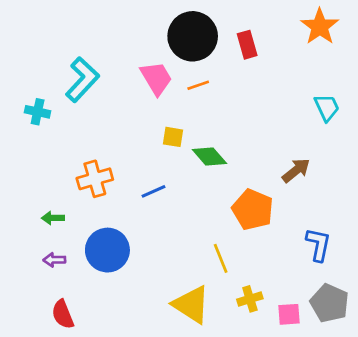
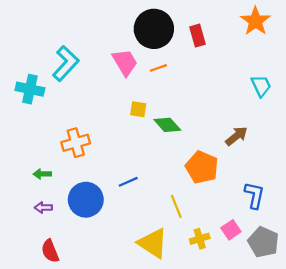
cyan cross: (38, 112) -> (30, 89), size x1.4
blue line: (154, 191) -> (128, 182), moved
pink square: (289, 314) -> (231, 230), moved, turned -30

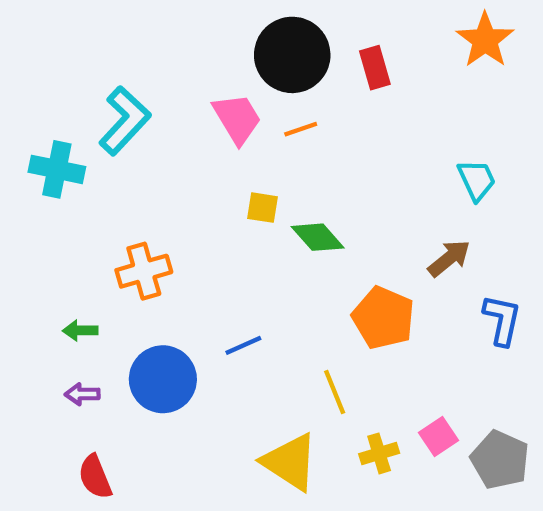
cyan trapezoid: (261, 86) -> (477, 180), moved
blue L-shape: (254, 195) -> (502, 320), moved

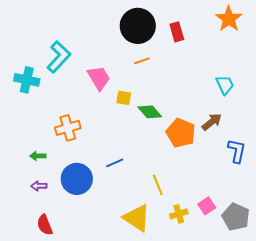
pink trapezoid: (237, 119) -> (99, 78), moved
orange pentagon: (383, 318) -> (181, 133), moved

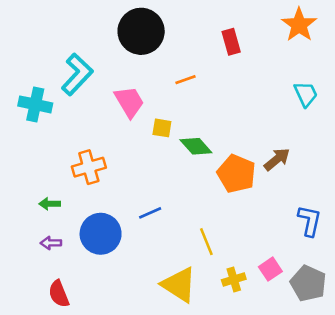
black circle: (138, 26) -> (141, 31), moved
cyan trapezoid: (225, 85) -> (306, 94), moved
blue L-shape: (237, 151) -> (310, 221), moved

